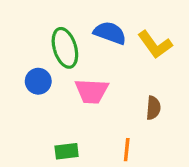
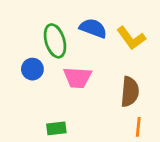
brown semicircle: (153, 108) -> (130, 92), size x1.5
orange line: (127, 150) -> (138, 127), moved

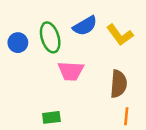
blue semicircle: (93, 28) -> (85, 26), turned 130
blue circle: (32, 69) -> (18, 43), moved

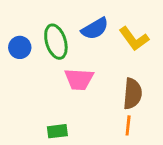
orange line: (126, 116) -> (128, 125), moved

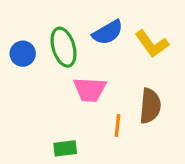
orange line: (128, 125) -> (117, 126), moved

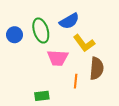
yellow L-shape: (152, 44) -> (84, 43), moved

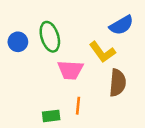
blue semicircle: (69, 21) -> (121, 25), moved
orange line: (76, 81) -> (78, 106), moved

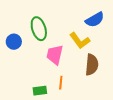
blue circle: (18, 42) -> (14, 42), moved
pink trapezoid: (70, 70) -> (55, 55), turned 100

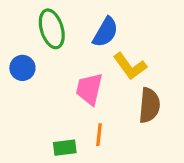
blue semicircle: (95, 20) -> (105, 32), moved, turned -30
green ellipse: (39, 29) -> (52, 29), moved

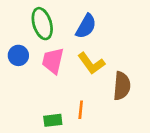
yellow L-shape: (130, 66) -> (91, 63), moved
pink trapezoid: (89, 89) -> (53, 61), moved

